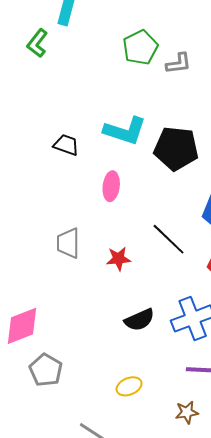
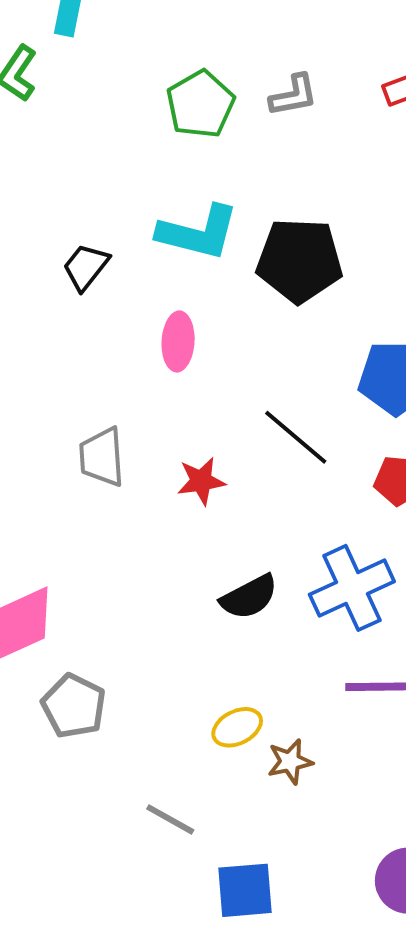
green pentagon: (140, 47) -> (200, 104), moved
black trapezoid: (66, 145) -> (86, 267), turned -68
brown star: (187, 412) -> (290, 762), moved

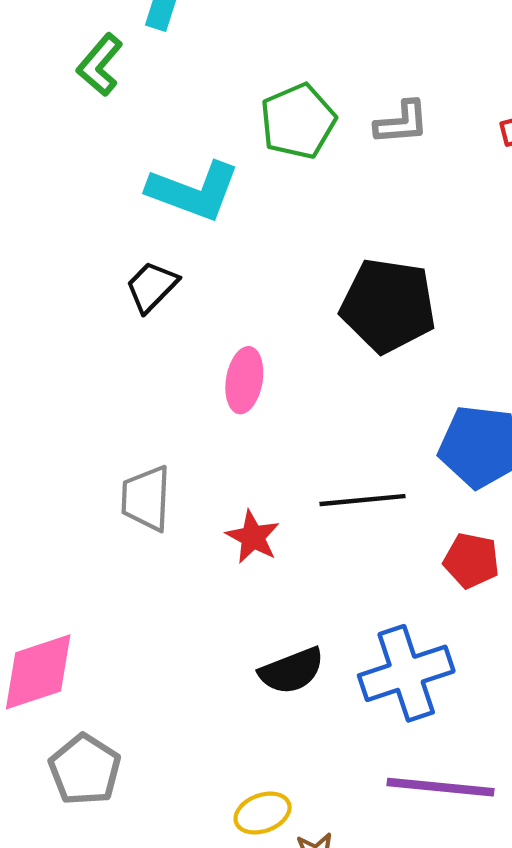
cyan L-shape: (198, 232) -> (194, 191), moved
black line: (296, 437) -> (363, 500), turned -52
red star: (201, 481) -> (253, 537), turned 30

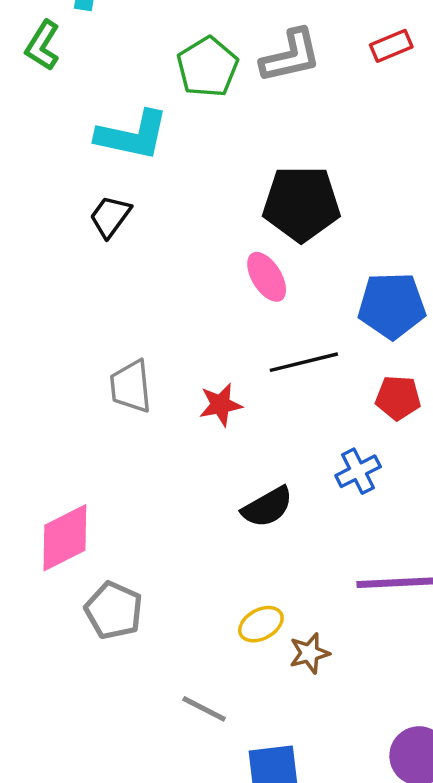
gray L-shape: (402, 123) -> (291, 56), size x1.4
pink ellipse: (244, 380) -> (267, 277), moved, turned -33
red star: (253, 537) -> (221, 405), turned -30
blue cross: (406, 673) -> (358, 471), moved, size x0.6

